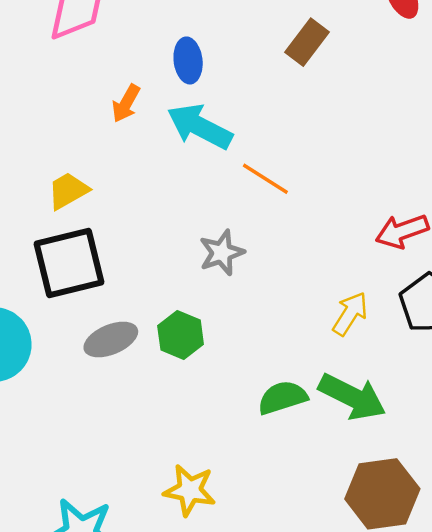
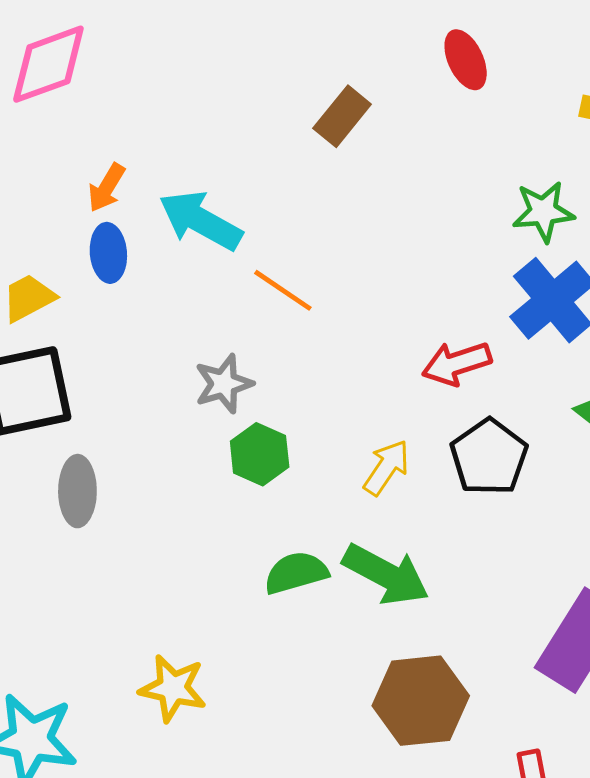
blue ellipse: (188, 60) -> (108, 253), moved
green hexagon: (181, 335) -> (260, 454), moved
gray ellipse: (111, 340) -> (77, 491), turned -69

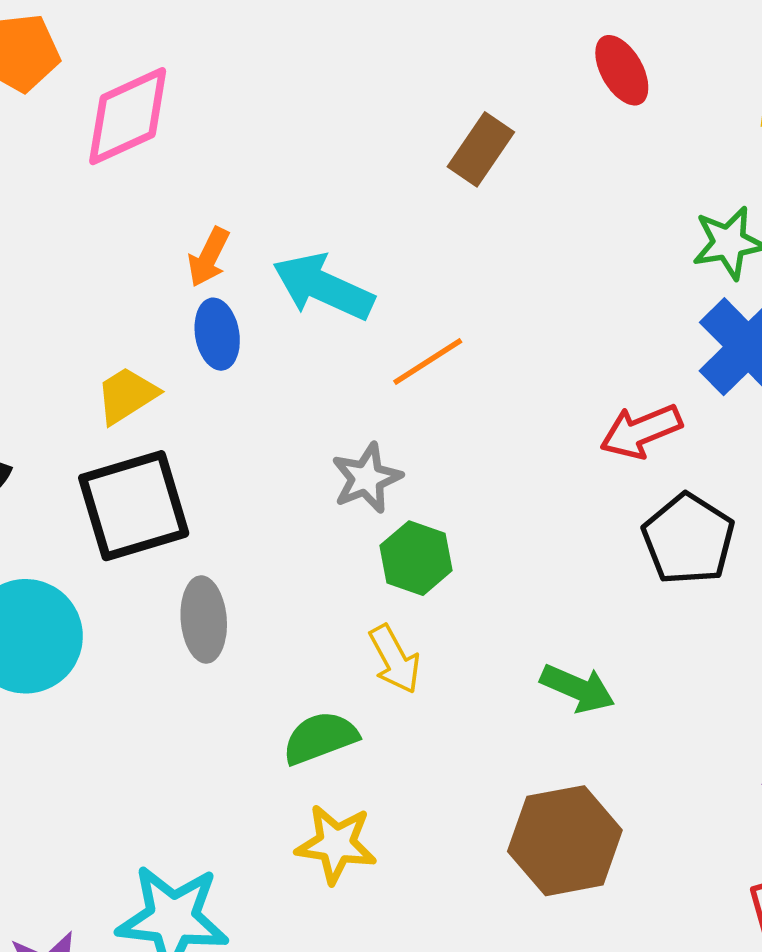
orange line: (283, 290) -> (428, 362), turned -62
yellow arrow: (386, 467) -> (395, 659), moved, turned 122
green semicircle: (296, 573) -> (320, 738), moved
green arrow: (386, 574) -> (578, 688), size x0.7
brown hexagon: (421, 701) -> (565, 841), moved

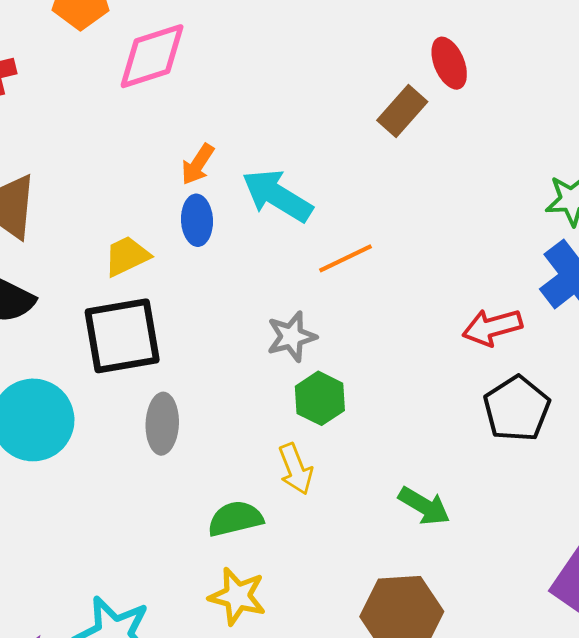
red ellipse: (622, 70) -> (449, 63), moved

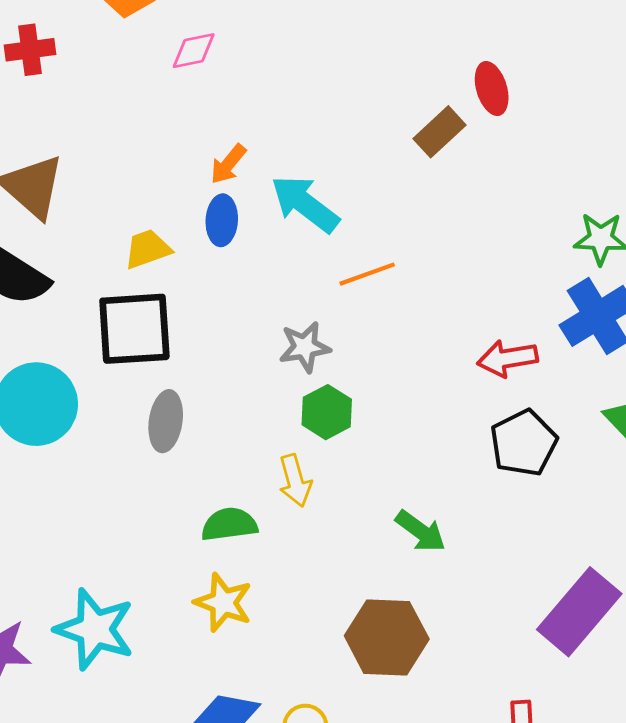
pink diamond: (152, 56) -> (194, 51), size x0.6

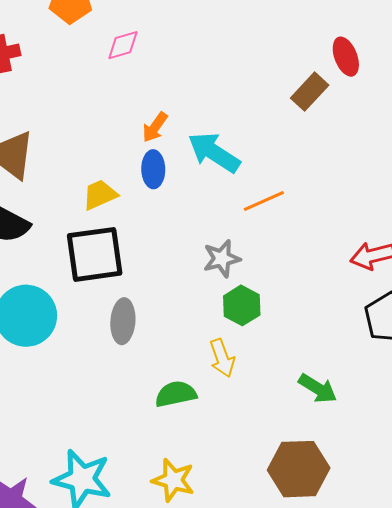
yellow star: (223, 603) -> (173, 480), moved

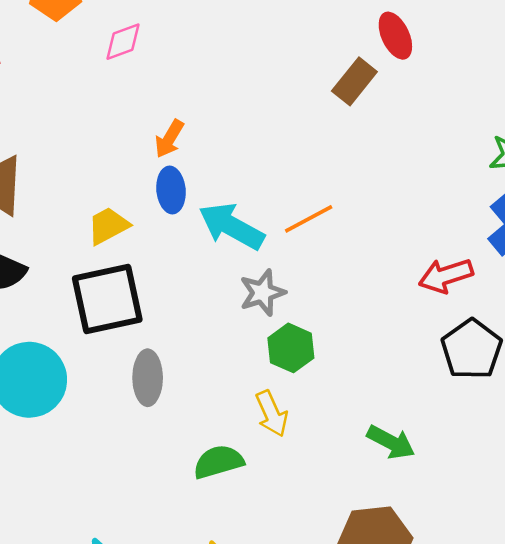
cyan arrow: (214, 152) -> (232, 226), moved

